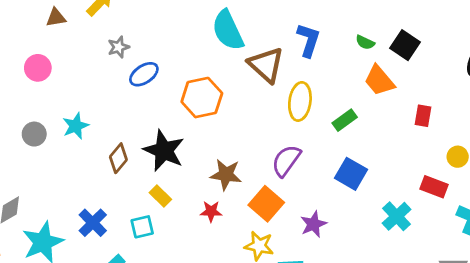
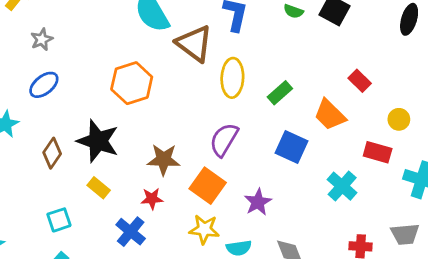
blue ellipse: (144, 74) -> (44, 85), moved
orange trapezoid: (379, 80) -> (330, 115), moved
red rectangle: (423, 116) -> (360, 81), turned -50
blue cross: (93, 223) -> (131, 232), moved
cyan square: (142, 227) -> (59, 220), moved

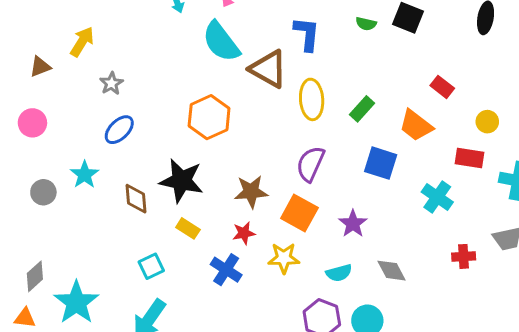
brown diamond: (52, 153) -> (136, 199), turned -32
yellow star: (204, 229) -> (284, 258), moved

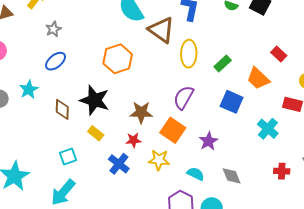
cyan semicircle: (339, 273) -> (196, 174), turned -144

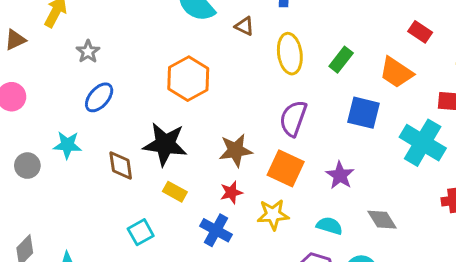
brown triangle: (161, 30) -> (244, 26), size x0.5
cyan star: (29, 89) -> (67, 145), turned -30
cyan cross: (268, 129) -> (423, 143), size x1.4

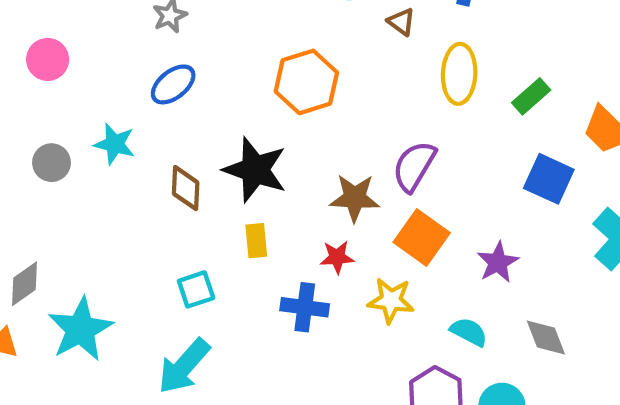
purple semicircle: (293, 118) -> (414, 166), moved
yellow rectangle: (175, 192) -> (256, 241), turned 45
blue cross: (216, 230) -> (305, 307), turned -32

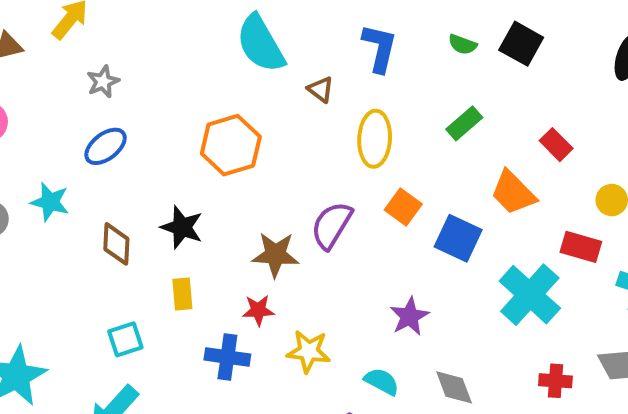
green rectangle: (531, 96) -> (464, 123), moved
black star: (255, 170) -> (182, 227), size x0.7
orange square: (422, 237) -> (403, 207), moved, size x0.7

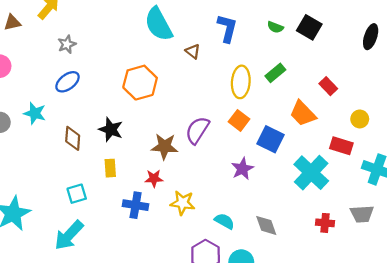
yellow ellipse: (375, 139) -> (241, 82), moved
purple star: (409, 316) -> (242, 169), moved

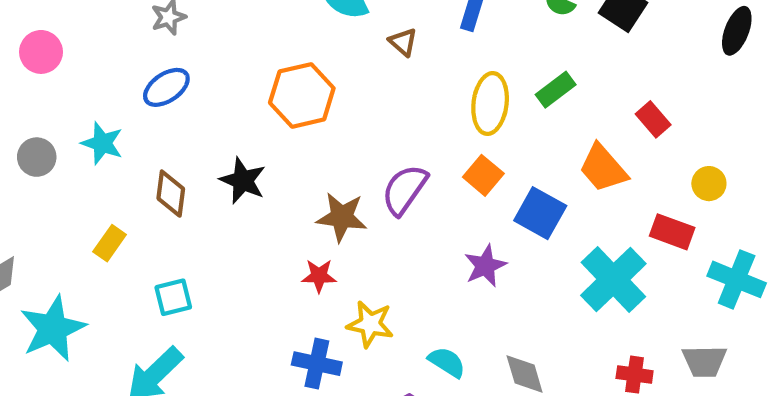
yellow rectangle: (110, 168) -> (110, 243), moved, turned 36
blue cross: (136, 205) -> (317, 364), moved

